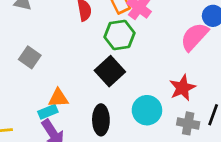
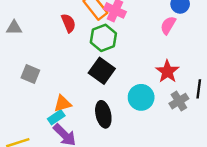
pink semicircle: (194, 37) -> (168, 25), size x0.7
gray cross: (188, 123) -> (179, 101), turned -30

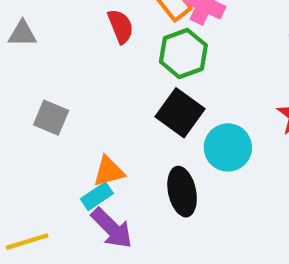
cyan circle: (141, 97) -> (228, 147), moved

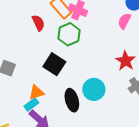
black square: (180, 113) -> (54, 64), moved
cyan circle: (228, 147) -> (94, 89), moved

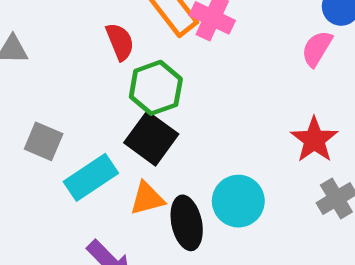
green hexagon: (69, 34) -> (156, 88), moved
orange triangle: (36, 92) -> (147, 199), moved
cyan rectangle: (31, 105) -> (91, 177), moved, size x1.5

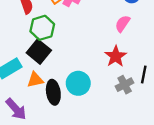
pink semicircle: (317, 49) -> (123, 24), moved

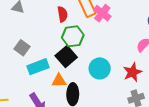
cyan circle: (78, 83) -> (100, 68), moved

